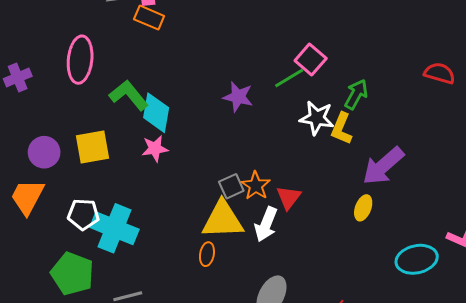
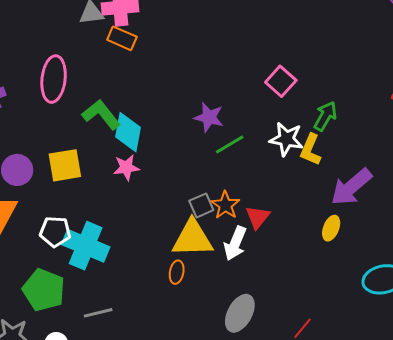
green line: (289, 78) -> (230, 144), moved

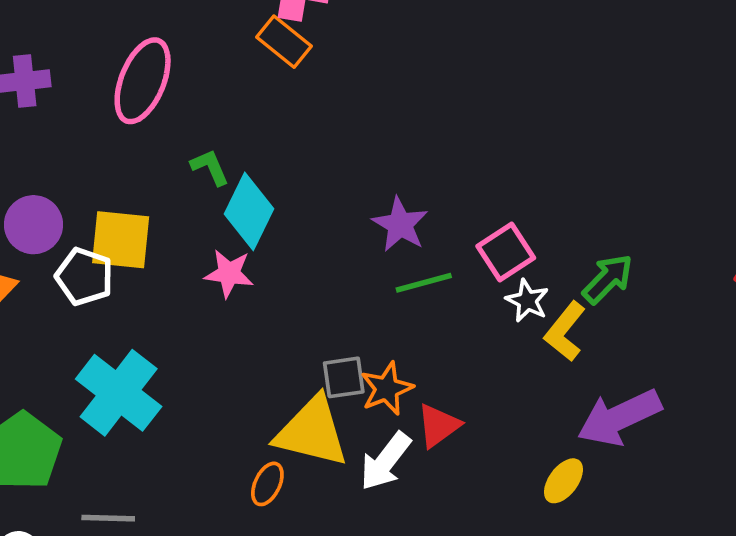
pink square: (281, 81) -> (506, 252), moved
green L-shape: (101, 115) -> (210, 167), size x0.6
white star: (286, 139) -> (527, 301), size x0.7
white pentagon: (55, 232) -> (84, 276), moved

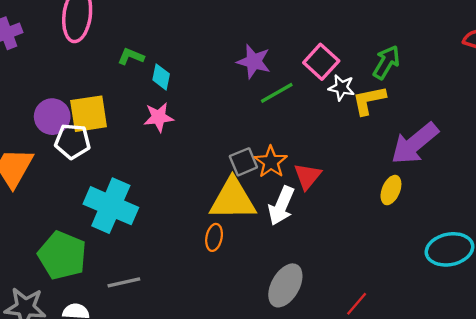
green L-shape: (210, 167) -> (131, 57), turned -30
cyan diamond: (249, 211) -> (161, 77), size x0.6
purple circle: (34, 225) -> (52, 117), moved
yellow L-shape: (565, 331) -> (369, 100), turned 54

